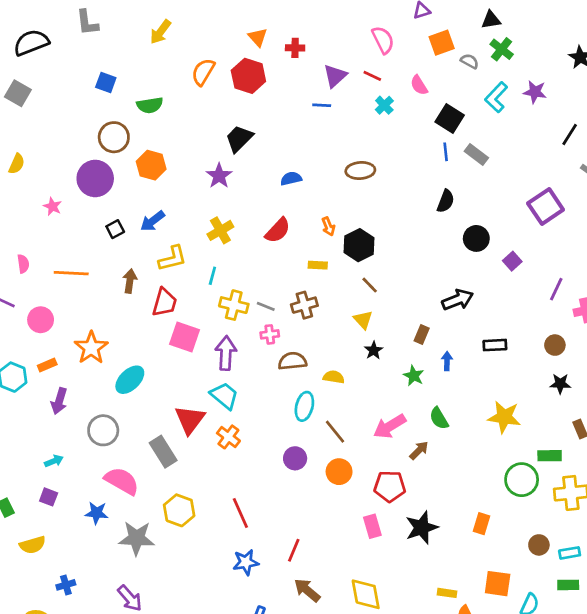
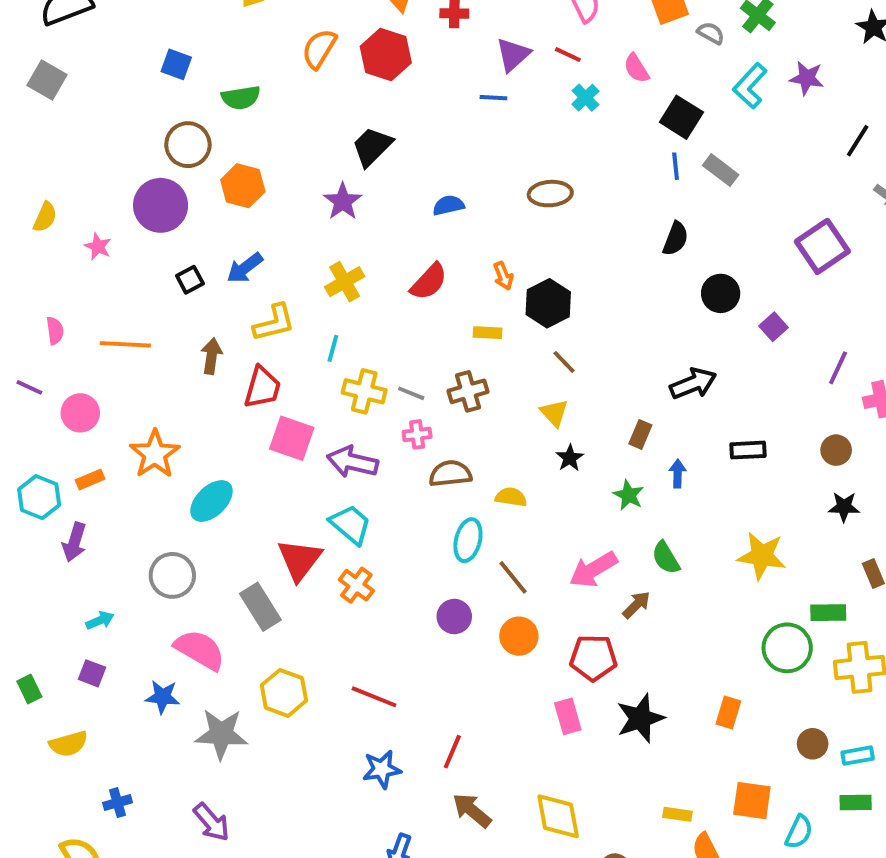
yellow semicircle: (17, 164) -> (45, 217), moved
purple arrow: (226, 353) -> (352, 462), turned -80
purple arrow: (59, 401) -> (74, 542), moved
red line: (240, 513) -> (374, 697), turned -44

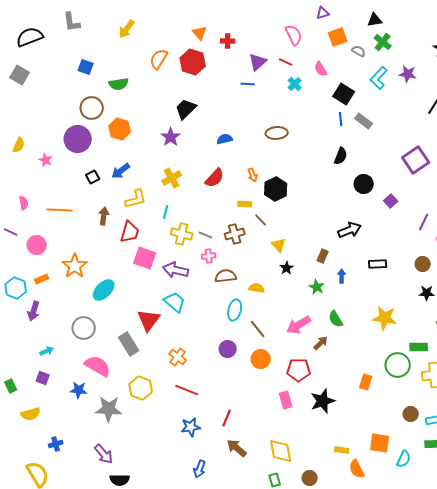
brown line: (564, 362) -> (261, 220), moved
orange cross: (356, 585) -> (178, 357), moved
orange rectangle: (728, 712) -> (366, 382), moved

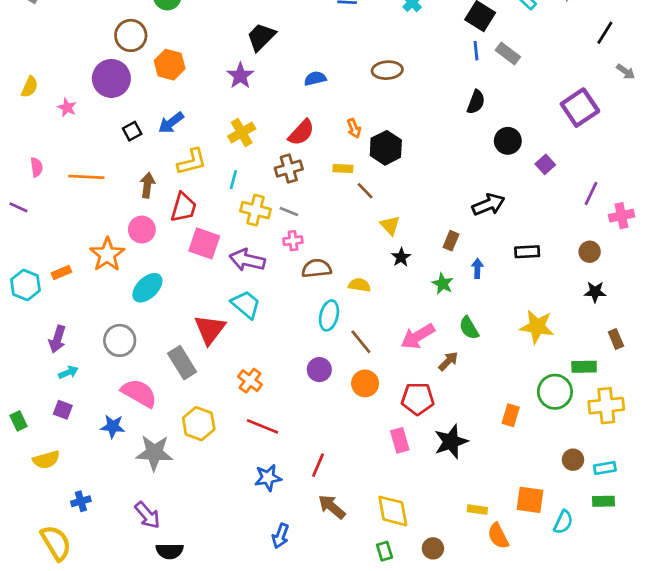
brown cross: (235, 234) -> (289, 169), moved
pink circle: (37, 245) -> (142, 230), moved
purple arrow: (34, 311) -> (57, 339), moved

